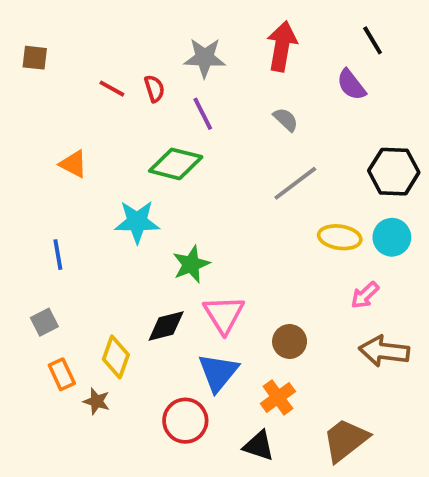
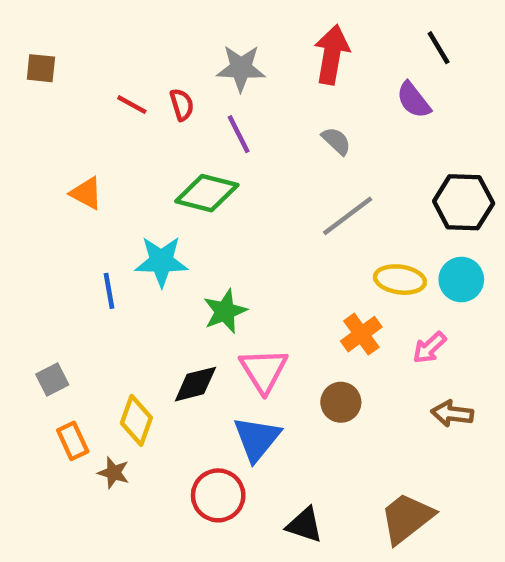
blue line: (58, 255) -> (109, 291), moved
brown arrow: (384, 351) -> (452, 414), size x0.7
orange cross: (278, 397) -> (361, 334), moved

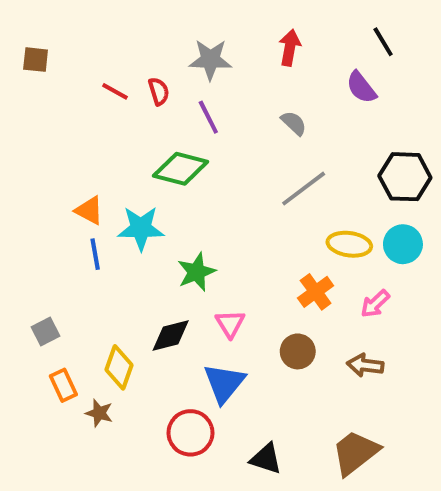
red arrow: (332, 55) -> (290, 48), size x0.7
orange triangle: (86, 193) -> (89, 210), moved
pink triangle: (264, 370) -> (230, 324), size x0.7
brown arrow: (452, 414) -> (365, 365), moved

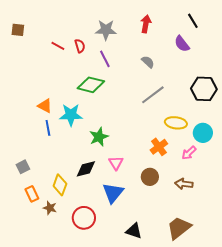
cyan circle: (403, 244) -> (203, 133), moved
red circle: (190, 433) -> (84, 218), moved

